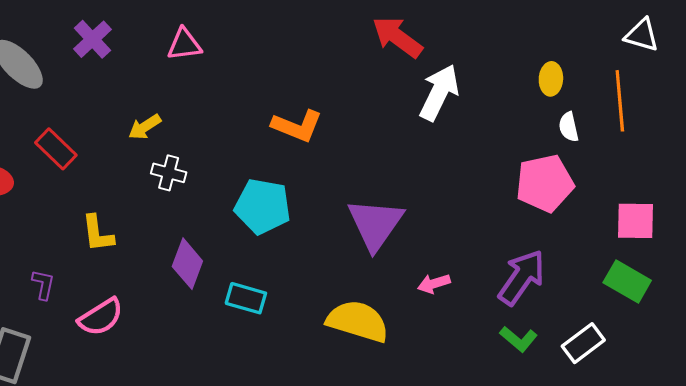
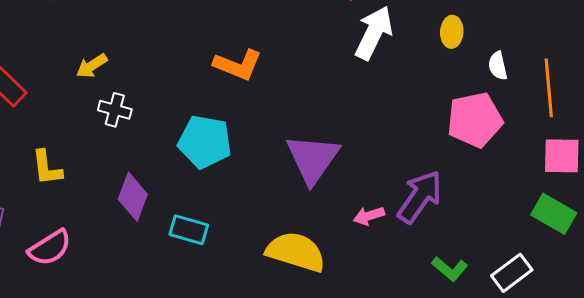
yellow ellipse: (551, 79) -> (452, 32), moved
orange line: (620, 101) -> (549, 88), moved
purple arrow: (522, 277) -> (420, 197), moved

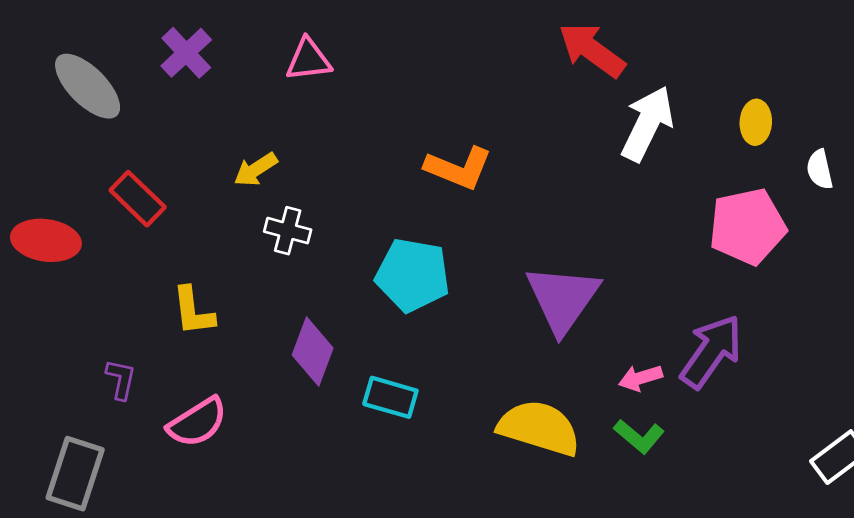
pink pentagon: (475, 120) -> (747, 226), moved
green L-shape: (450, 269) -> (639, 436), moved

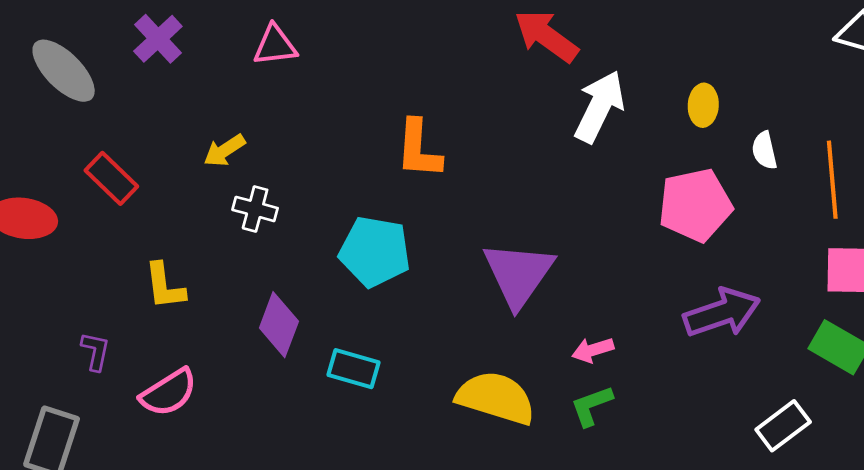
orange L-shape: (458, 168) -> (419, 149), turned 72
purple arrow: (711, 351) -> (722, 313), moved, turned 36
green L-shape: (639, 436) -> (592, 406), turned 120

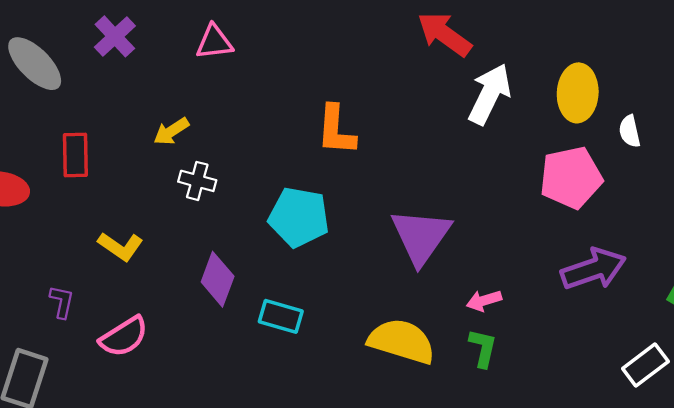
yellow ellipse: (703, 105) -> (578, 93), size x1.6
red rectangle: (111, 178) -> (75, 155), turned 45
yellow L-shape: (165, 286) -> (120, 246), turned -48
green L-shape: (592, 406) -> (483, 348), turned 123

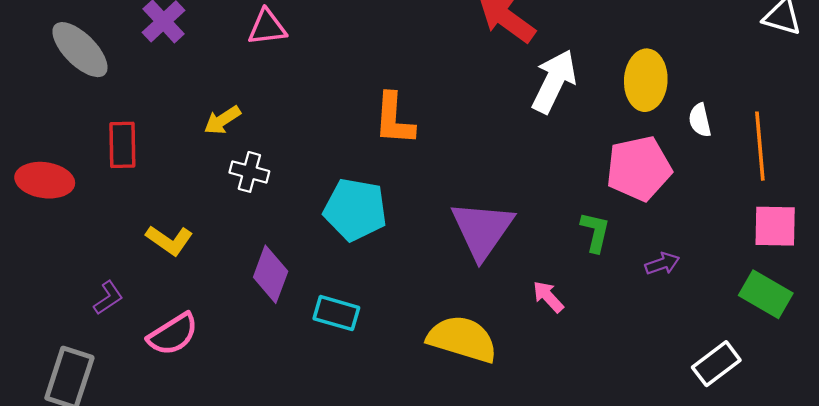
purple arrow: (593, 269) -> (662, 264), size x0.5
pink arrow: (484, 301) -> (548, 297), turned 64
purple L-shape: (62, 302) -> (108, 298), turned 44
green L-shape: (483, 348) -> (595, 232), moved

